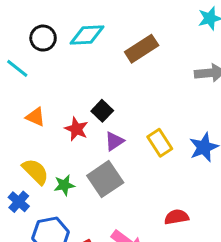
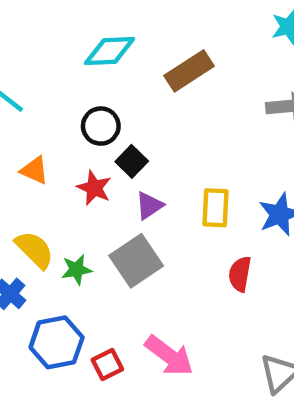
black circle: (43, 38) -> (101, 126), moved
yellow rectangle: (160, 143) -> (216, 208), turned 36
red semicircle: (176, 217) -> (240, 274), moved, turned -70

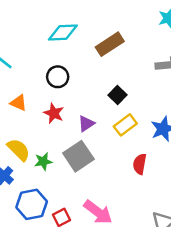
black square: (132, 161) -> (118, 95), moved
yellow rectangle: (216, 208) -> (125, 125), turned 50

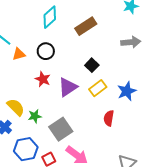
cyan diamond: (63, 33) -> (50, 17), turned -40
orange triangle: (19, 103) -> (19, 54), moved, turned -40
purple triangle: (86, 124) -> (68, 87), size x1.5
gray square: (78, 156) -> (61, 129), moved

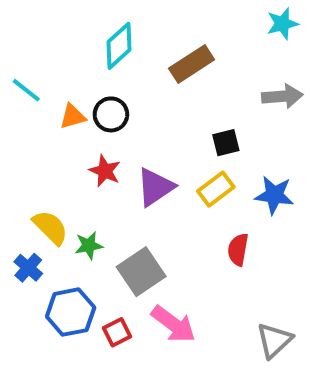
orange triangle: (19, 54) -> (73, 116), moved
black square: (92, 65) -> (226, 143), moved, turned 32
blue star: (127, 91) -> (274, 195), turned 30

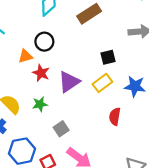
orange triangle: (73, 116) -> (25, 56), moved
green star: (89, 246) -> (40, 104), moved
gray square: (141, 272) -> (61, 129), size x0.6

